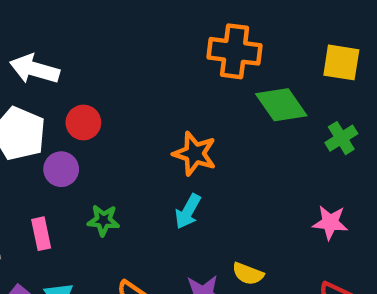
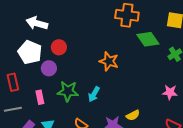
cyan arrow: (188, 211) -> (94, 94), moved
green star: (103, 220) -> (68, 91), size x1.5
yellow semicircle: (248, 274) -> (133, 115), turned -48

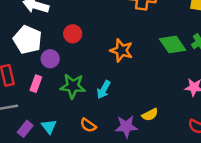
green diamond: (148, 39) -> (173, 44), moved
red circle: (59, 47) -> (73, 34), moved
pink rectangle: (40, 97) -> (36, 84), moved, turned 32

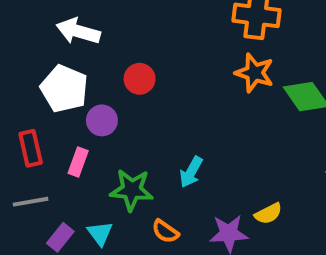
orange star: (121, 50) -> (255, 73), moved
green star: (73, 86) -> (132, 190), moved

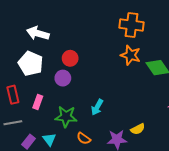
purple circle: (102, 120) -> (63, 78), moved

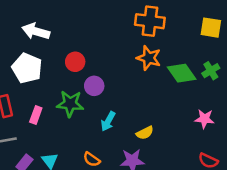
purple circle: (63, 78) -> (94, 86), moved
green star: (66, 117) -> (70, 104), moved
yellow semicircle: (138, 129) -> (145, 133), moved

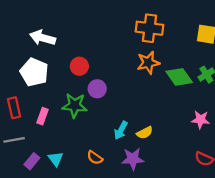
orange star: (149, 58) -> (148, 63), turned -30
cyan arrow: (108, 121) -> (121, 130), moved

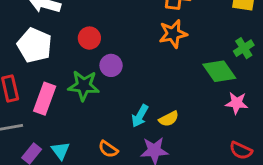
green diamond: (179, 77) -> (219, 71), moved
pink rectangle: (43, 116) -> (45, 99), size x1.5

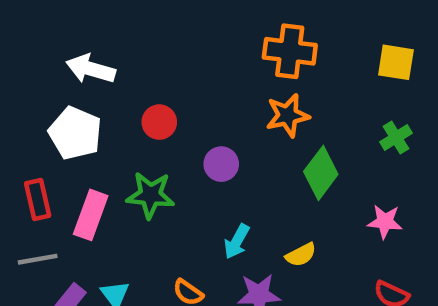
purple circle: (111, 65) -> (221, 164), moved
green diamond: (219, 71) -> (321, 173), moved, turned 72
yellow semicircle: (169, 119) -> (301, 255), moved

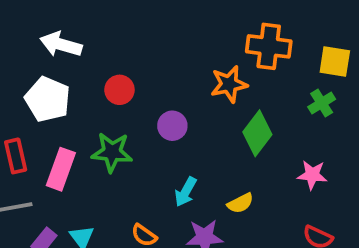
orange cross: (290, 51) -> (269, 46), moved
yellow square: (396, 62) -> (335, 61), moved

